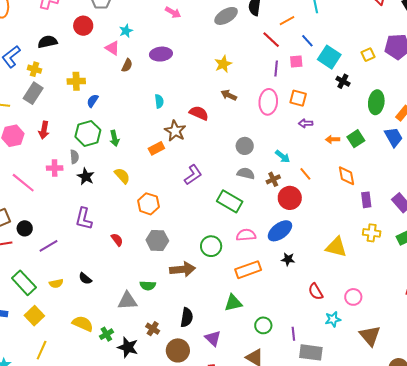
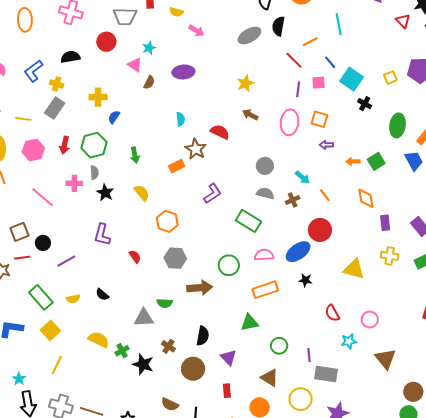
green hexagon: (88, 133) -> (94, 145), moved
red circle: (290, 198) -> (320, 230), moved

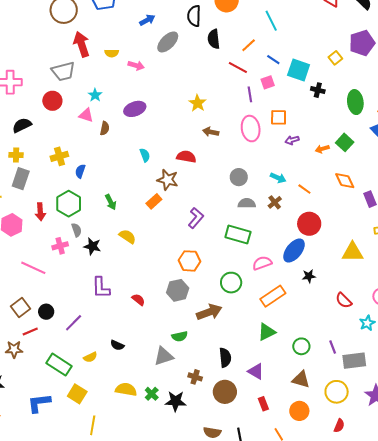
gray ellipse: (249, 35) -> (168, 42), moved
orange hexagon: (167, 221) -> (190, 261), moved

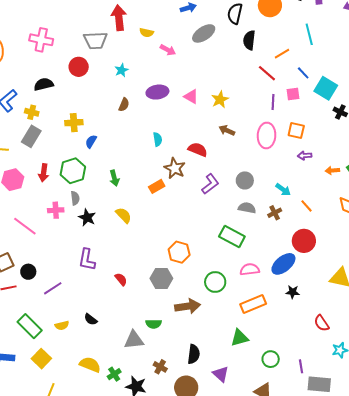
pink triangle: (86, 115) -> (191, 97), moved
purple L-shape: (196, 218) -> (210, 184), moved

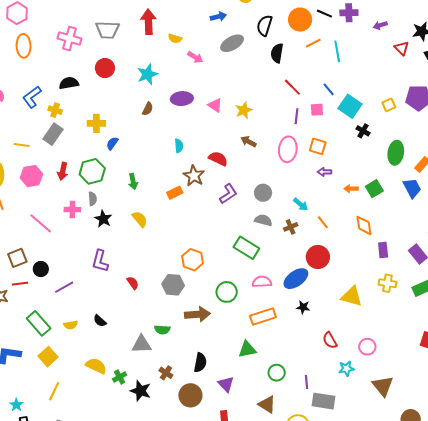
gray trapezoid: (95, 40) -> (107, 30), moved
orange line: (282, 54) -> (313, 43), moved
cyan star: (121, 70) -> (147, 74), size x1.5

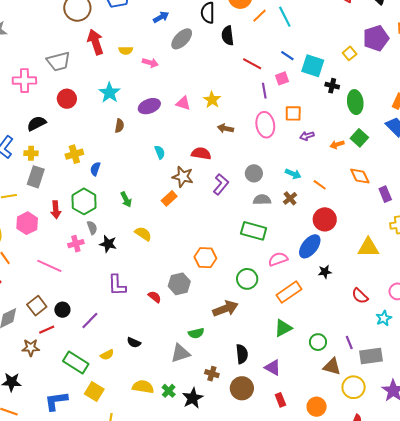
green ellipse: (396, 153) -> (355, 102), moved
gray hexagon: (173, 285) -> (179, 284), moved
black star: (141, 391) -> (193, 398), turned -30
brown triangle: (267, 405) -> (332, 367), moved

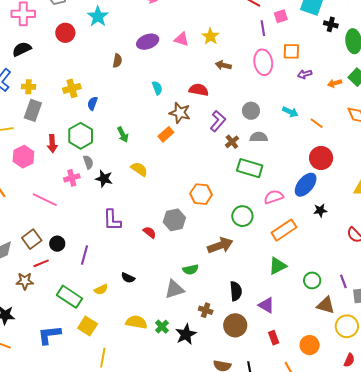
cyan star: (109, 93) -> (98, 16), moved
black semicircle: (37, 123) -> (22, 49), moved
brown cross: (290, 198) -> (232, 142), moved
purple line: (90, 321) -> (84, 255), turned -30

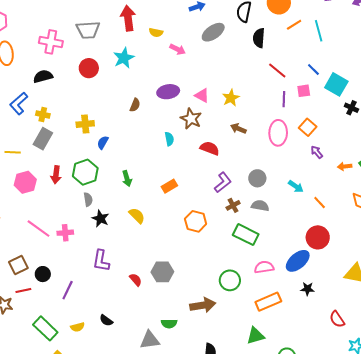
orange square: (291, 51) -> (308, 127), turned 30
purple arrow: (305, 74) -> (317, 152), turned 56
brown star: (180, 113) -> (191, 119), moved
pink cross: (72, 178) -> (65, 233), moved
orange hexagon: (201, 194) -> (196, 221), moved

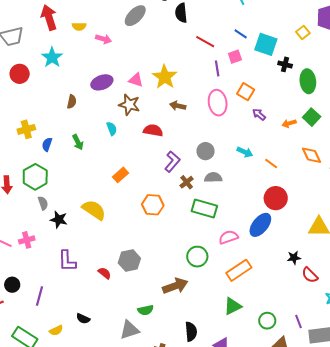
yellow star: (231, 98) -> (165, 77), size x1.4
green arrow: (127, 179) -> (78, 142), moved
yellow semicircle: (137, 216) -> (94, 210), size x1.4
black star: (307, 289) -> (294, 258), moved

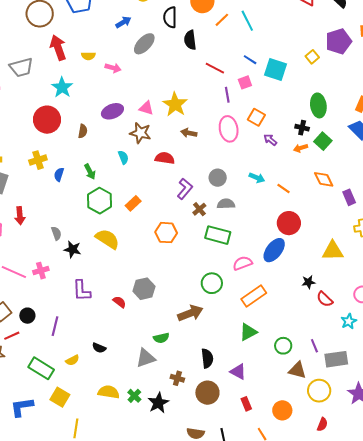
black cross: (285, 64) -> (302, 128), moved
red circle: (20, 74) -> (47, 120), moved, size x1.4
green hexagon: (35, 177) -> (100, 201), moved

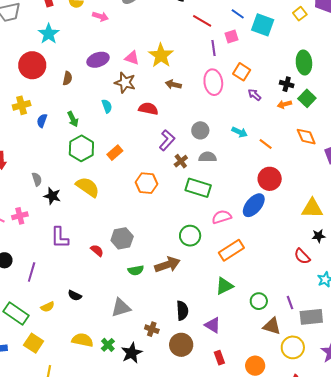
black star: (308, 282) -> (319, 236), moved
green semicircle: (161, 338) -> (136, 270), moved

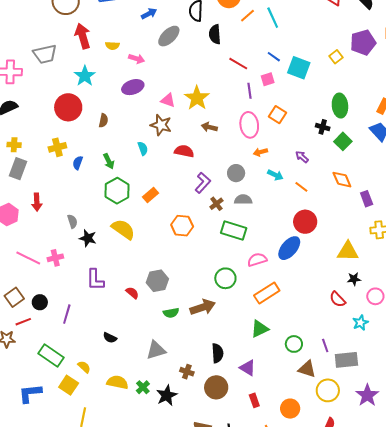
purple ellipse: (98, 60) -> (133, 87), moved
purple arrow: (254, 95) -> (302, 157), moved
orange arrow: (284, 104) -> (260, 152), moved
yellow semicircle: (48, 307) -> (84, 367), moved, turned -112

